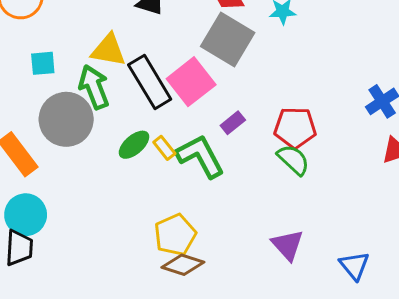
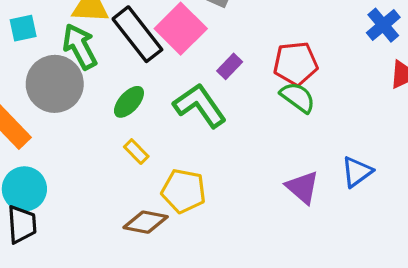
yellow rectangle: (164, 148) -> (136, 152), moved
yellow pentagon: (175, 235) -> (184, 191), turned -30
brown diamond: (183, 265) -> (146, 222), moved
blue triangle: (354, 266) -> (357, 172), moved, turned 40

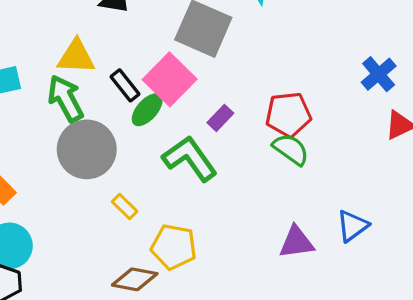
black rectangle: (137, 34) -> (125, 85), size x0.6
gray circle: (55, 84) -> (87, 149), moved
green ellipse: (129, 102) -> (147, 110), moved
purple triangle: (302, 187) -> (296, 242), turned -48

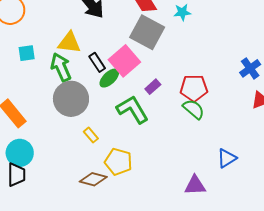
purple triangle: (296, 242) -> (195, 185), moved

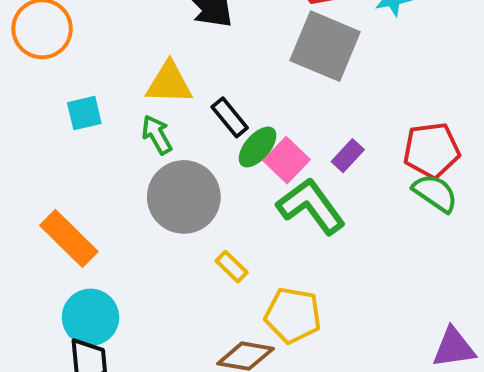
pink square: (124, 61) -> (287, 160), moved, size x0.7
green arrow: (61, 67) -> (157, 135), size x0.7

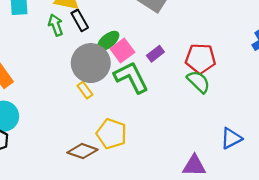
black rectangle: (230, 117) -> (80, 20), moved
gray circle: (184, 197) -> (91, 63), moved
yellow rectangle: (232, 267) -> (85, 90), moved

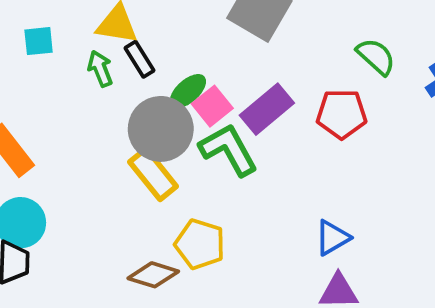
purple rectangle: (155, 54) -> (267, 109), size x1.8
green semicircle: (199, 82) -> (376, 57), moved
yellow rectangle: (85, 90) -> (153, 174), size x1.8
blue triangle: (231, 138) -> (332, 238), moved

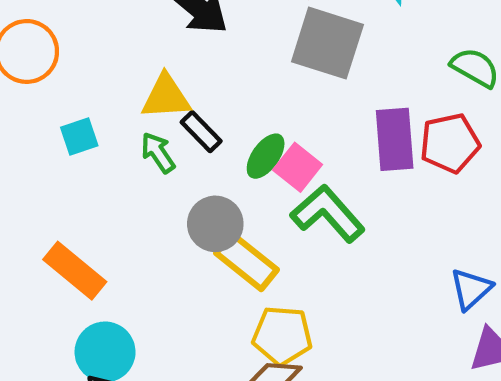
purple rectangle: (267, 109) -> (395, 139), moved, turned -42
gray circle: (161, 129) -> (215, 224), moved, size x0.7
yellow pentagon: (200, 244) -> (282, 335), moved

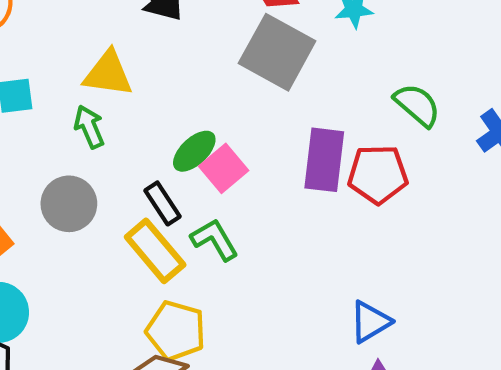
black rectangle: (201, 132) -> (163, 203), moved
green L-shape: (328, 214) -> (215, 240), moved, size x0.7
gray circle: (215, 224) -> (69, 204), moved

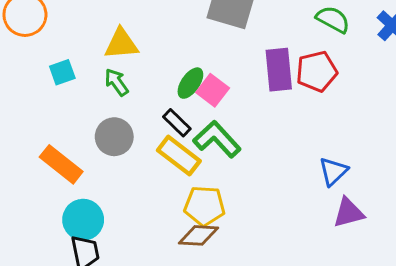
green L-shape: (215, 240) -> (217, 139), size x1.4

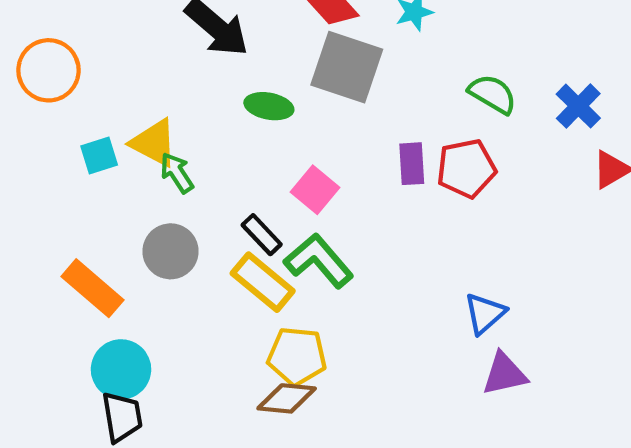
yellow triangle: (121, 44) -> (154, 143), moved, turned 30
purple rectangle: (279, 70) -> (412, 164), size x0.7
green ellipse: (190, 83) -> (269, 106), moved, turned 64

